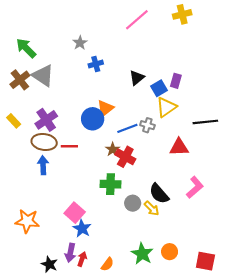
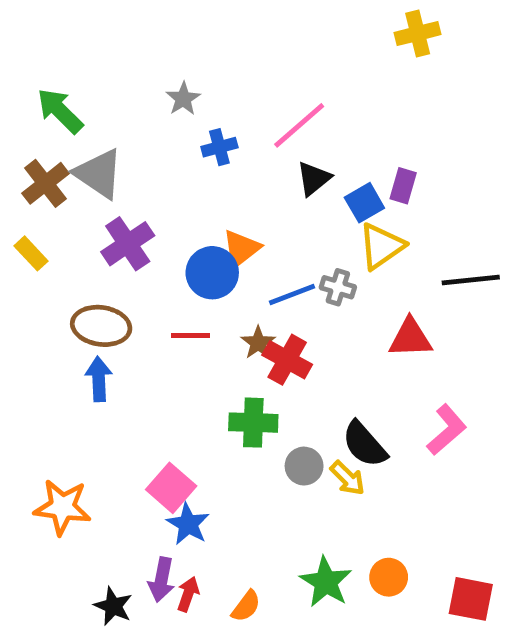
pink line: (137, 20) -> (299, 125), moved
purple cross: (46, 120) -> (128, 244), moved
yellow rectangle: (14, 121) -> (31, 253), moved
red line: (69, 146) -> (190, 336), moved

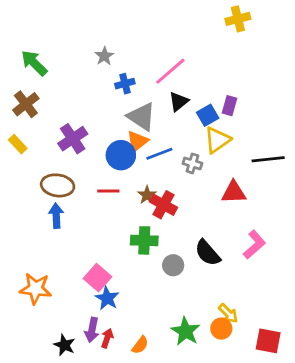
gray triangle: (99, 174) -> (142, 117), moved
blue line: (292, 294) -> (159, 154), moved
yellow arrow: (348, 478) -> (228, 313), moved

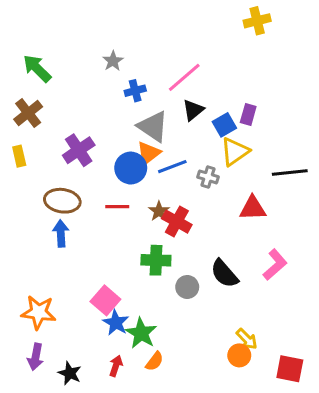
yellow rectangle: (18, 144) -> (19, 156), turned 30
purple arrow: (92, 330) -> (36, 357), moved
green star: (186, 331) -> (141, 333), moved
orange semicircle: (140, 345) -> (155, 361), moved

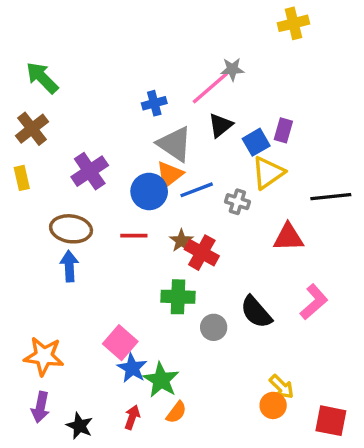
gray star: (113, 61) -> (232, 69), moved, turned 30

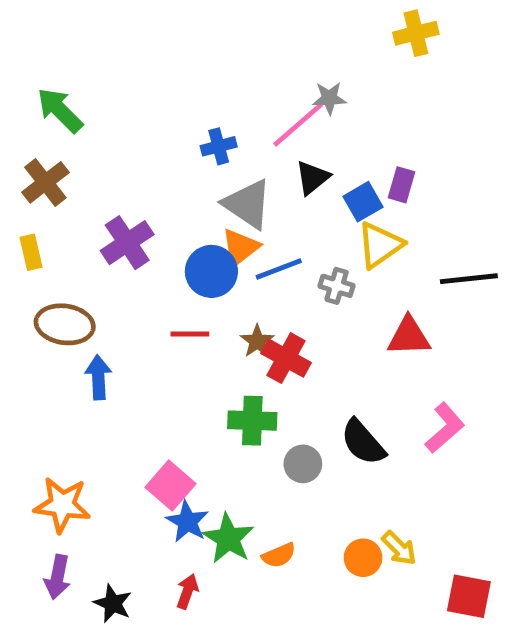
brown ellipse: (71, 229) -> (65, 324), moved
orange circle: (273, 405) -> (363, 558), moved
orange semicircle: (176, 412) -> (279, 555), moved, turned 30

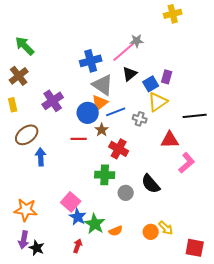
blue cross: (219, 146) -> (91, 61), size x1.5
brown ellipse: (65, 324) -> (27, 135), turned -45
brown star: (257, 341) -> (102, 130), moved
pink L-shape: (445, 428) -> (187, 163), moved
black star: (113, 603) -> (37, 248), moved

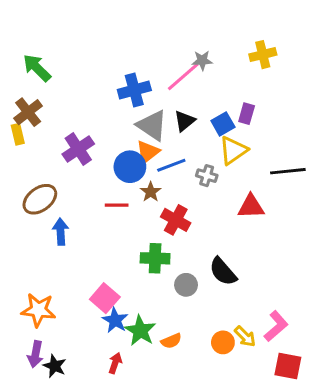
yellow cross: (173, 14) -> (263, 55), moved
black triangle: (130, 74) -> (185, 121), moved
yellow rectangle: (13, 105) -> (18, 134), moved
pink L-shape: (187, 163) -> (276, 326), moved

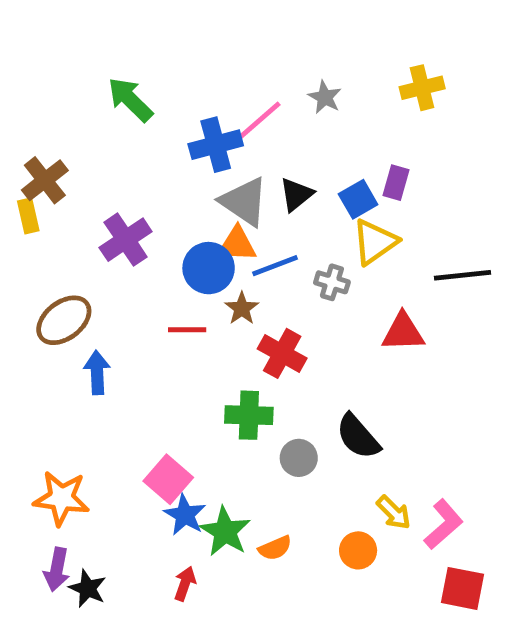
gray star: (202, 60) -> (325, 97), turned 30
green arrow: (37, 68) -> (130, 100), moved
pink line: (183, 77) -> (256, 123), moved
orange triangle: (148, 152) -> (237, 244), turned 40
yellow arrow: (245, 337) -> (394, 512), moved

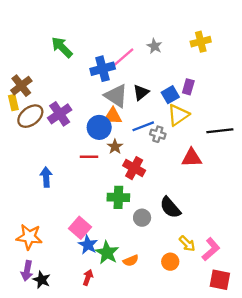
blue line: (275, 266) -> (143, 126), moved
brown ellipse: (64, 320) -> (30, 116), moved

